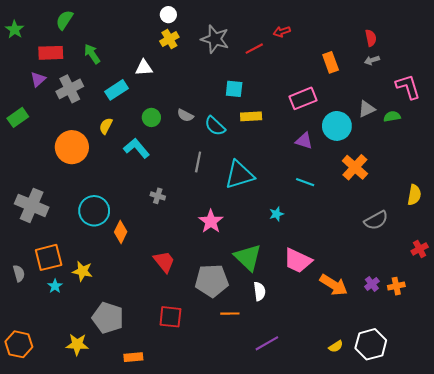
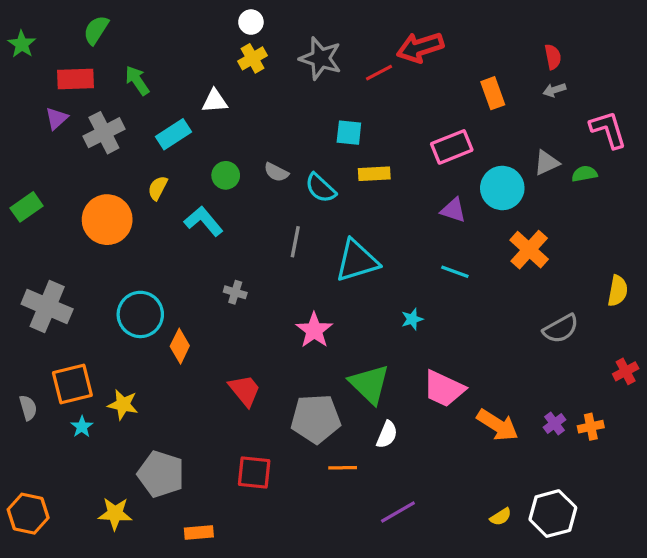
red arrow: (282, 32) -> (420, 47), size x1.8
green rectangle: (18, 117) -> (27, 207), moved
white semicircle: (260, 291) -> (387, 435), turned 30

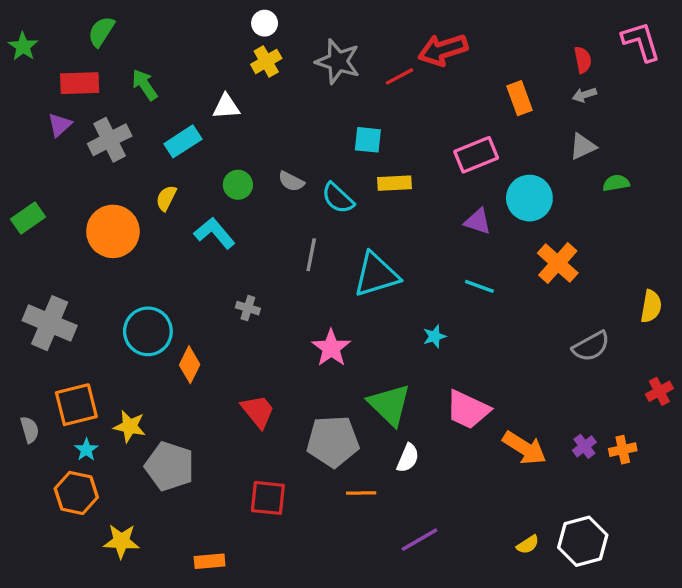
pink L-shape: (608, 130) -> (641, 41), moved
gray triangle: (547, 163) -> (583, 146), moved
gray pentagon: (161, 474) -> (170, 466), moved
orange hexagon: (28, 514) -> (76, 493), moved

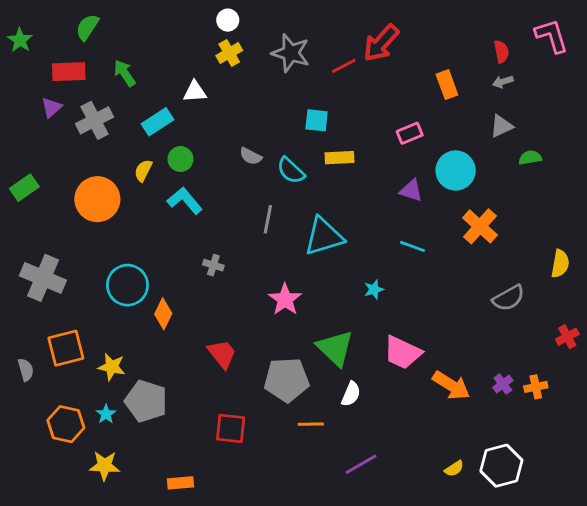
red arrow: (443, 50) -> (381, 43), turned -30
pink rectangle: (476, 155) -> (410, 133), size x0.7
green circle: (238, 185) -> (180, 159), moved
cyan star: (86, 450) -> (106, 414), moved

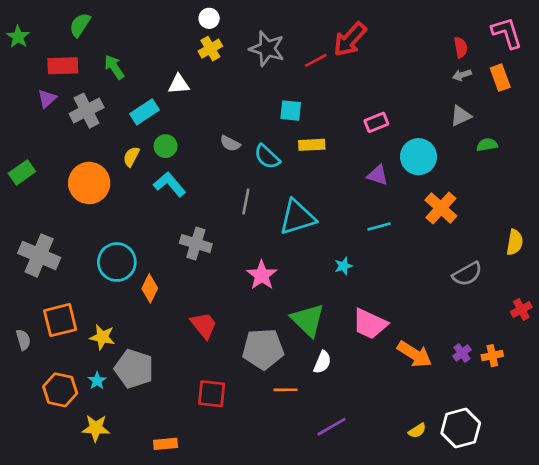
orange rectangle: (447, 85) -> (500, 78), moved
cyan line: (413, 246) -> (379, 226), turned -35
gray cross: (213, 265) -> (196, 244), size x1.6

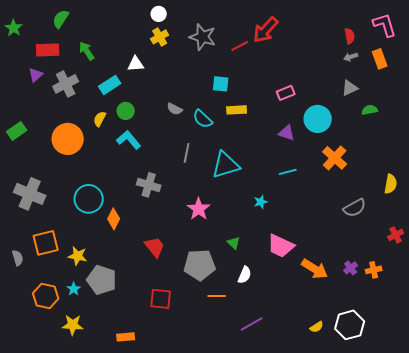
green triangle: (308, 320) -> (234, 243), size x0.5

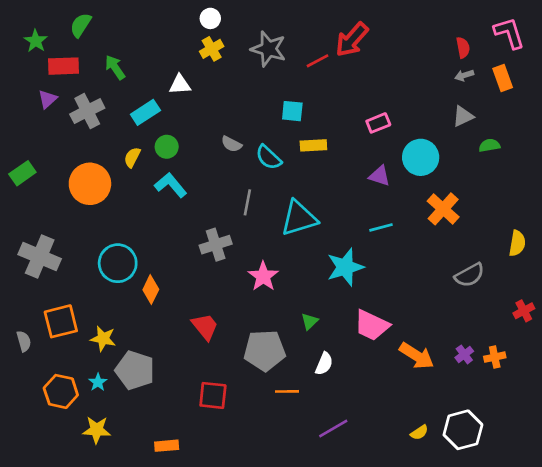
green star: (14, 28) -> (36, 41), moved
gray cross: (149, 185) -> (216, 245), moved, turned -35
cyan star: (261, 202) -> (345, 267), size x2.0
green triangle: (234, 243) -> (310, 321), turned 32

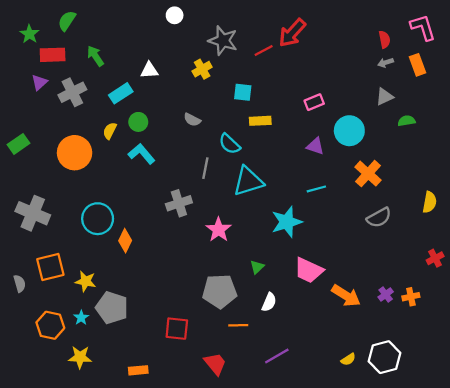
yellow cross: (212, 49) -> (202, 69), moved
cyan semicircle: (268, 157) -> (230, 144), moved
gray semicircle: (470, 275) -> (379, 218), moved
red trapezoid: (205, 327) -> (215, 364), moved

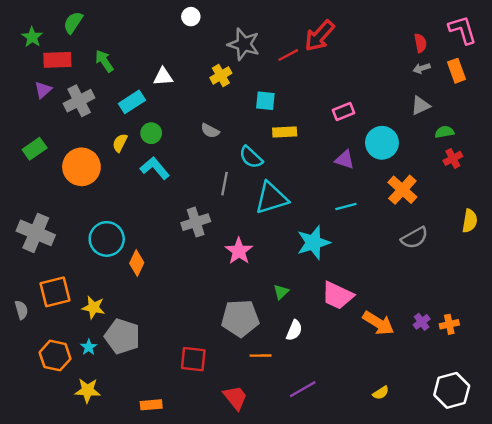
green rectangle: (18, 144) -> (35, 149), moved
red cross: (435, 258) -> (453, 158), moved
white hexagon: (385, 357) -> (452, 390), moved

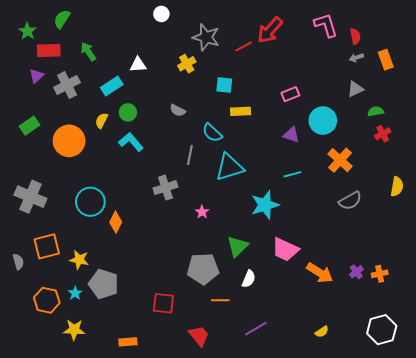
pink L-shape: (462, 30) -> (326, 25), moved
pink star: (239, 251) -> (202, 212), size x0.6
green triangle: (281, 292) -> (238, 246), size x1.6

